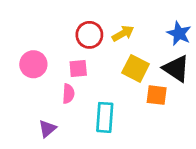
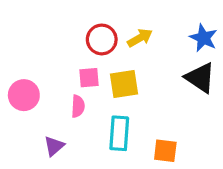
pink circle: (33, 64) -> (24, 95), moved
yellow square: (136, 68) -> (124, 84), moved, turned -36
orange square: (157, 95) -> (165, 151), moved

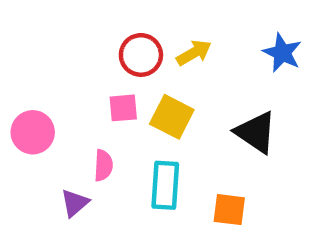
black triangle: (200, 78) -> (256, 132), moved
yellow square: (124, 84) -> (172, 117), turned 36
pink semicircle: (78, 106) -> (103, 165), moved

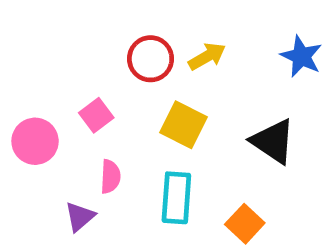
pink square: (123, 108) -> (96, 115), moved, turned -32
orange square: (229, 210) -> (245, 224), turned 36

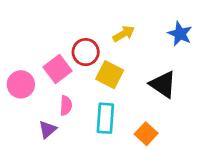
red circle: (151, 59) -> (86, 52), moved
pink square: (96, 115) -> (57, 69), size x1.4

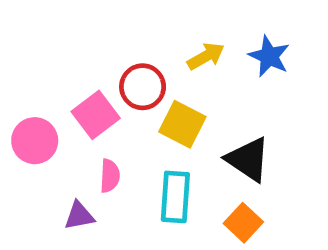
blue star: (180, 34) -> (269, 56), moved
black triangle: (163, 84) -> (248, 159), moved
purple triangle: (48, 129) -> (79, 216), turned 30

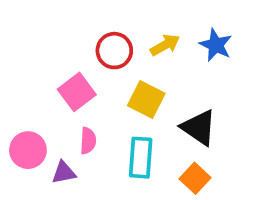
red circle: (143, 87) -> (114, 51), moved
pink circle: (35, 141) -> (28, 150), moved

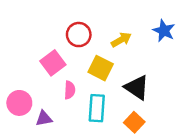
yellow arrow: (165, 45) -> (121, 40), moved
blue star: (216, 45) -> (164, 31), moved
pink semicircle: (88, 141) -> (70, 90), moved

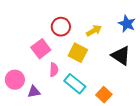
black triangle: (137, 87) -> (121, 56), moved
cyan rectangle: (97, 108) -> (75, 84), turned -55

